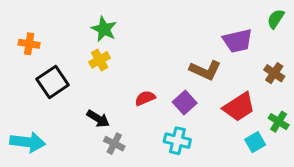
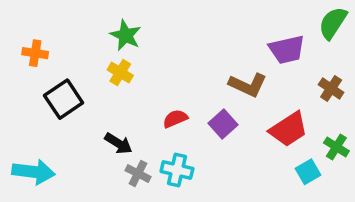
green semicircle: (276, 19) -> (333, 23), size x1.4
yellow cross: (100, 60) -> (120, 73), turned -30
cyan cross: (177, 141) -> (177, 170), moved

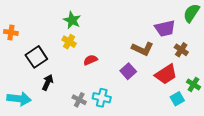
orange cross: (35, 53) -> (11, 32), moved
brown cross: (331, 88) -> (181, 50), moved
red semicircle: (175, 119) -> (90, 60), moved
black arrow: (118, 143) -> (48, 82), moved, turned -98

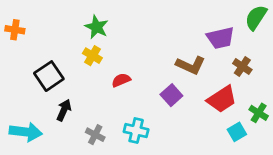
orange cross: (11, 32) -> (15, 30), moved
gray cross: (79, 100) -> (95, 135), moved

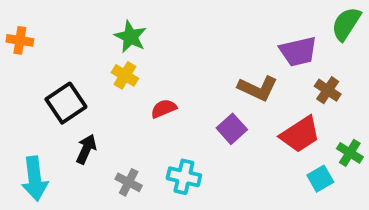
cyan arrow: (26, 132) -> (35, 179), turned 76

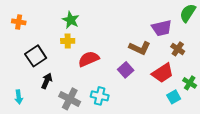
orange cross: (20, 40) -> (19, 22), moved
yellow cross: (125, 75) -> (68, 41), turned -32
red semicircle: (164, 109) -> (89, 59), size x1.5
cyan arrow: (35, 179) -> (19, 97), size x0.6
gray cross: (129, 182) -> (70, 99), size x1.5

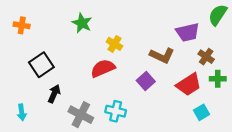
yellow cross: (68, 41) -> (114, 44), moved, turned 32
green cross: (190, 83) -> (218, 79), moved, turned -32

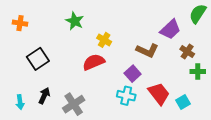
purple trapezoid: (188, 32) -> (170, 29), turned -30
red trapezoid: (189, 84) -> (159, 94), moved, turned -95
black arrow: (54, 94) -> (44, 96), moved
cyan cross: (116, 111) -> (126, 96), moved
gray cross: (81, 115) -> (74, 104), turned 30

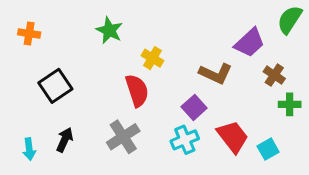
red semicircle: (94, 62) -> (137, 90), turned 95
cyan cross: (126, 96) -> (185, 140), turned -36
gray cross: (74, 104) -> (123, 137), moved

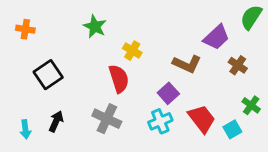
green cross: (290, 104) -> (251, 105), moved, turned 36
gray cross: (123, 137) -> (107, 119), turned -32

